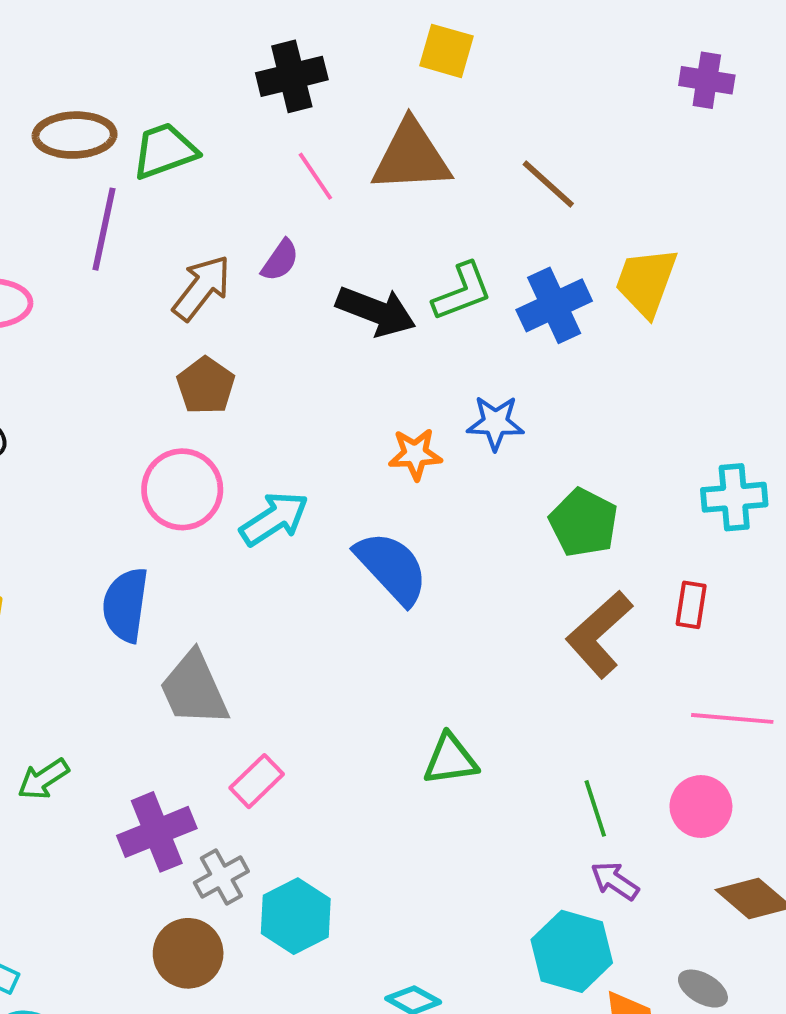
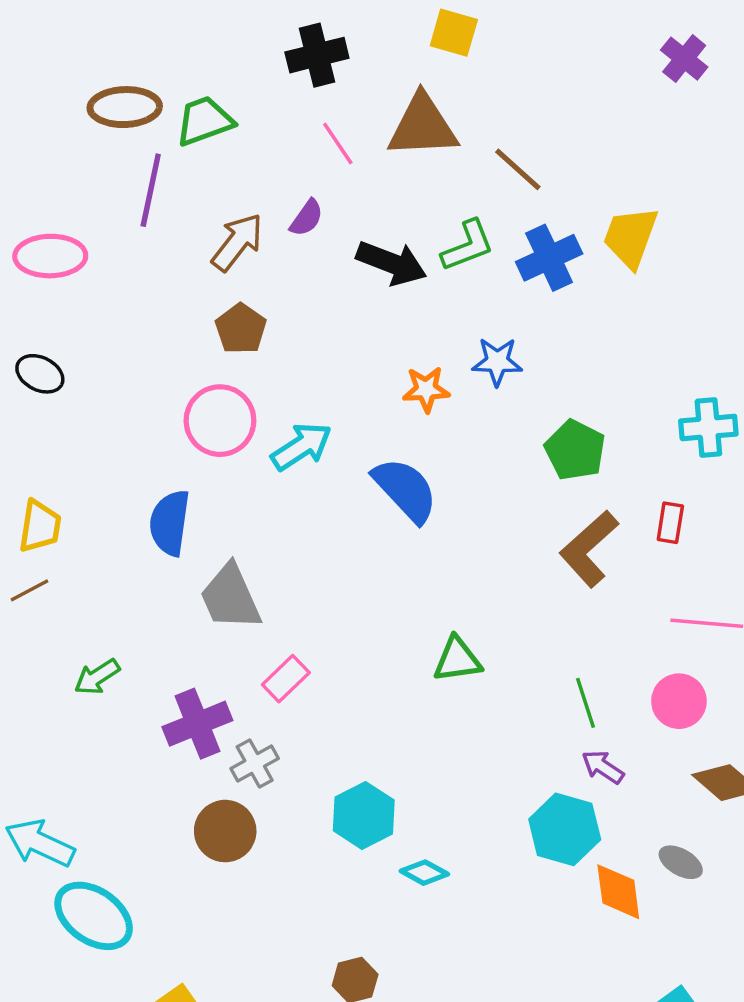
purple cross: (707, 80) -> (684, 59), turned 30
brown line: (548, 184) -> (518, 169), moved
cyan hexagon: (296, 916) -> (364, 815), moved

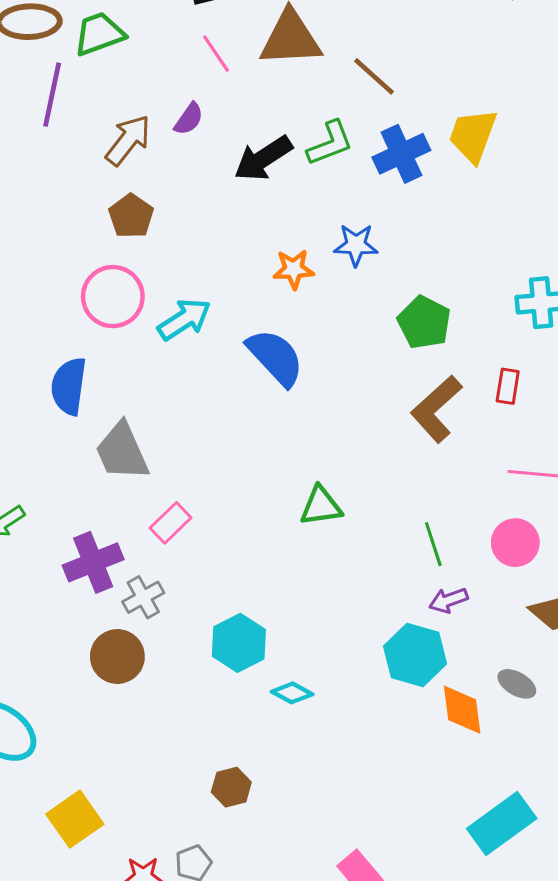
black arrow: (391, 263) -> (263, 158), turned 126
purple arrow: (603, 767) -> (448, 600), turned -54

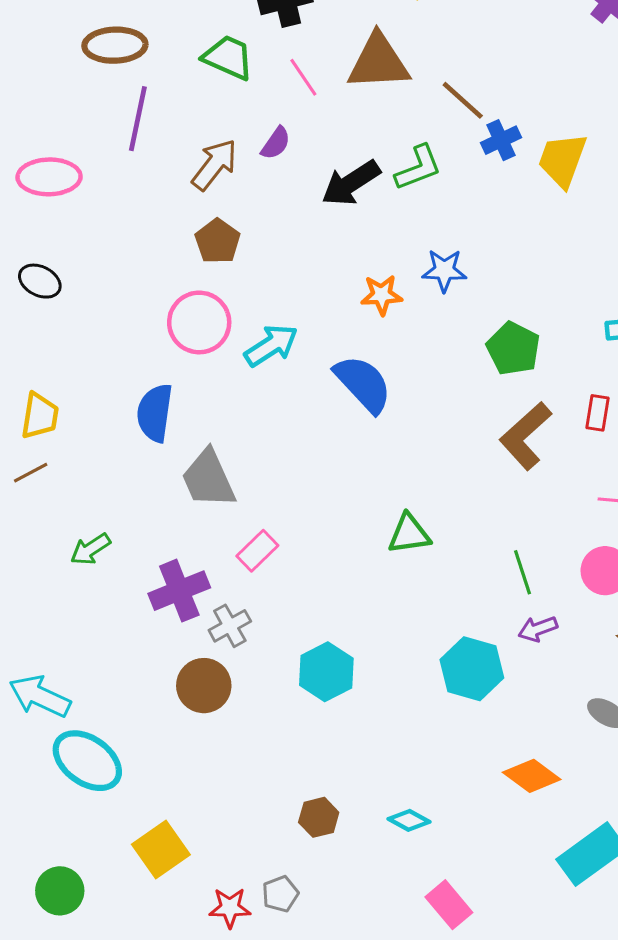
green trapezoid: (99, 34) -> (228, 57), moved, turned 44
blue cross: (401, 154) -> (501, 140), moved, size x0.7
cyan hexagon: (415, 655) -> (472, 669), moved
cyan diamond: (292, 693) -> (409, 820), moved
orange diamond: (462, 710) -> (532, 776), moved, turned -46

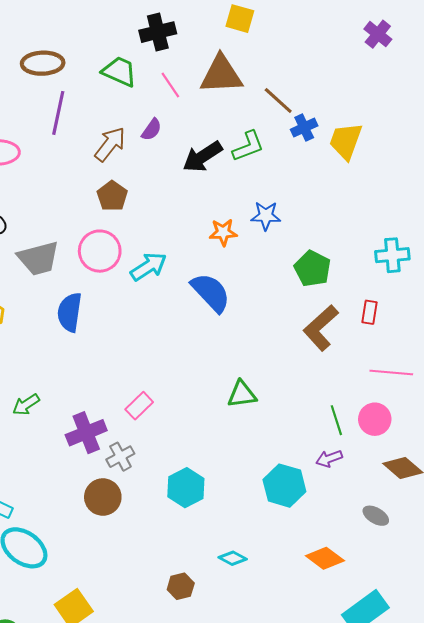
gray trapezoid: (208, 479) -> (38, 258), moved, turned -81
green line: (522, 572) -> (336, 420), moved
cyan diamond: (409, 820) -> (233, 558), moved

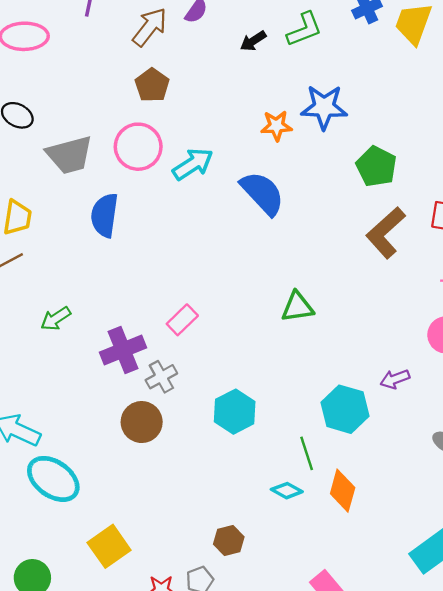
black arrow: (202, 157) -> (253, 41), size x0.6
blue star: (266, 216) -> (324, 107), size x1.4
green line: (336, 420) -> (307, 453), moved
orange diamond: (325, 558) -> (343, 491), moved, turned 69
brown hexagon: (181, 586) -> (229, 541), moved

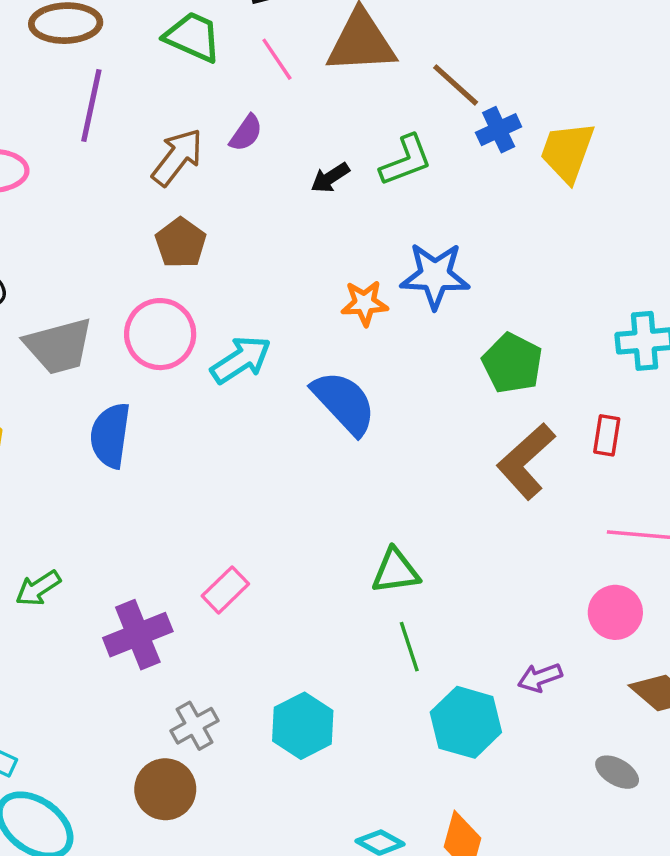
gray cross: (161, 377) -> (194, 726), moved
brown circle: (142, 422) -> (165, 789), moved
green line: (307, 453) -> (409, 647), moved

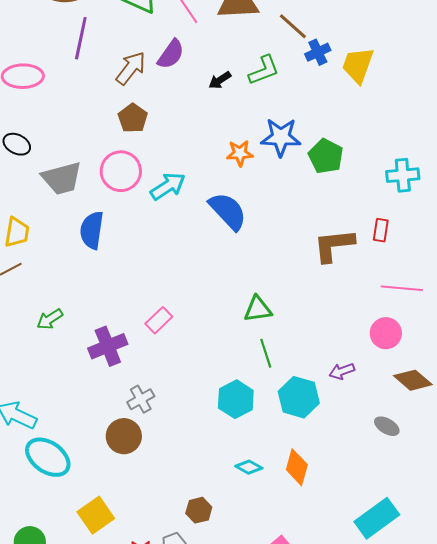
purple semicircle: (246, 133) -> (171, 54), size x1.4
green pentagon: (512, 363) -> (326, 156), moved
brown L-shape: (526, 461) -> (334, 245), turned 36
cyan hexagon: (303, 726) -> (236, 399), moved

